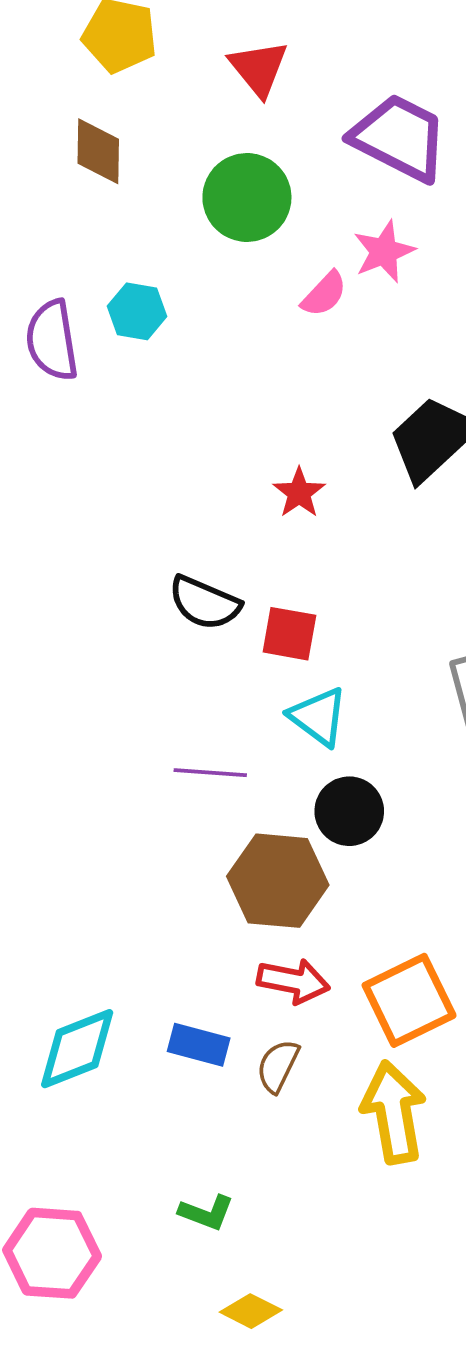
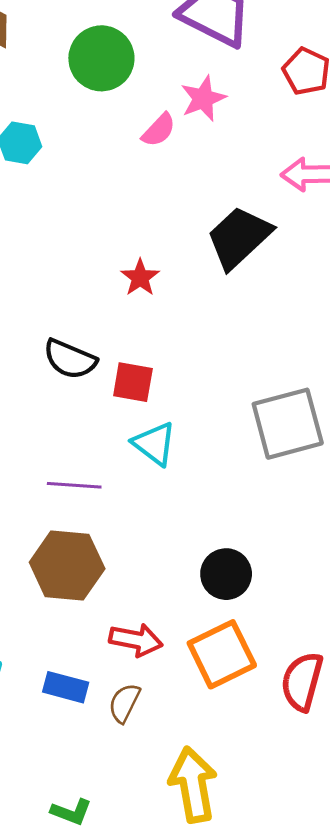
black circle: (349, 811) -> (226, 574), moved
brown hexagon: (278, 881) -> (67, 565), moved
yellow arrow: (394, 1112) -> (193, 785), moved

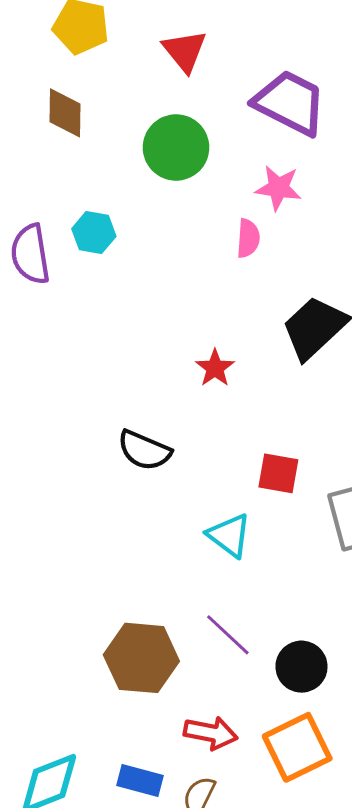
pink star: (203, 98) -> (278, 188), turned 30
pink semicircle: (159, 130) -> (248, 238), moved, turned -39
red square: (133, 382) -> (278, 473), moved
purple line: (74, 485) -> (228, 635), moved, turned 39

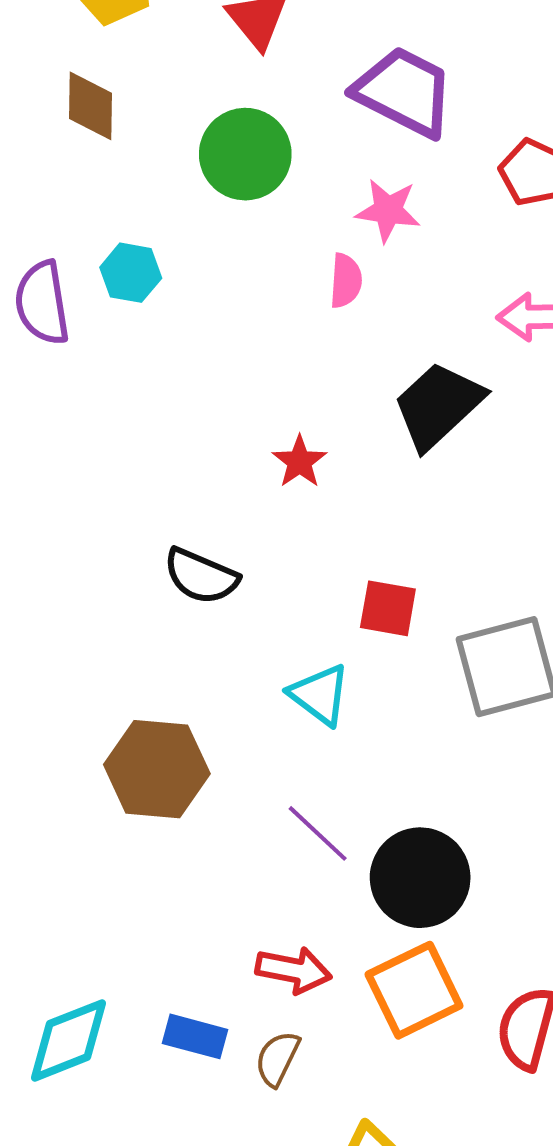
brown hexagon: (141, 658) -> (157, 769), moved
black circle: (301, 667) -> (420, 878), size x1.4

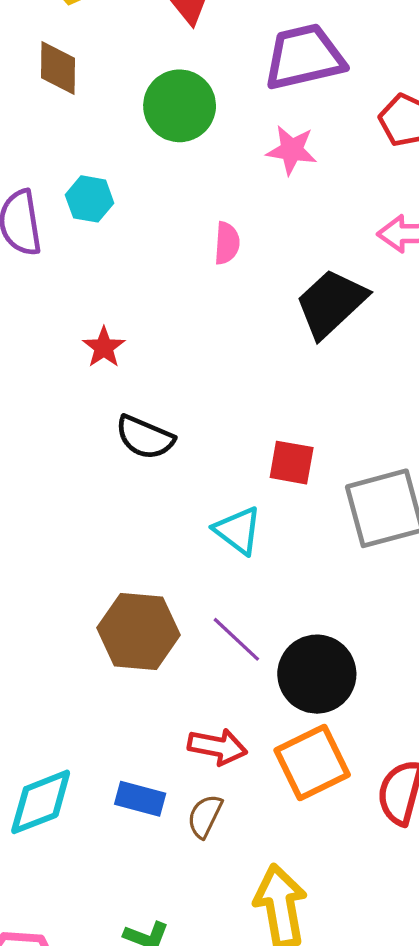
purple trapezoid: (404, 92) -> (304, 57), turned -40
pink semicircle: (346, 281) -> (227, 243), moved
red star: (300, 462) -> (104, 347), moved
brown hexagon: (157, 769) -> (139, 631), moved

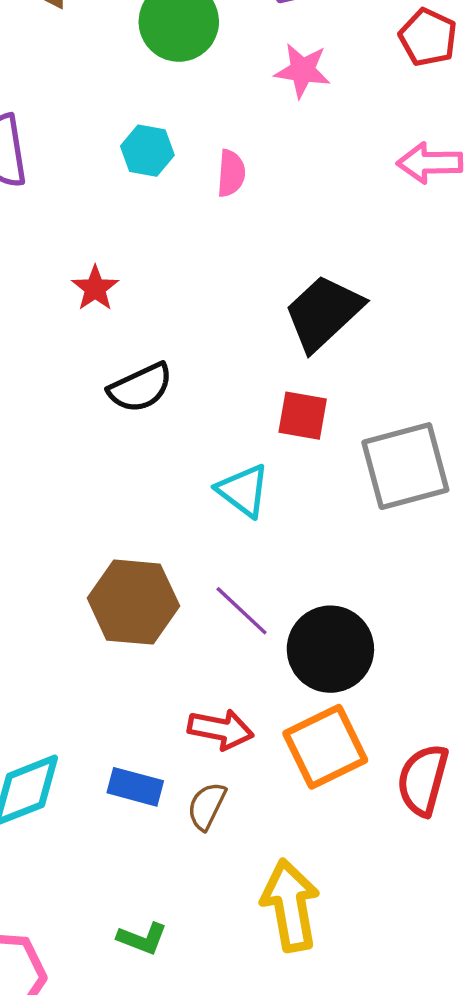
cyan hexagon: (90, 199) -> (147, 151), moved
black trapezoid: (331, 303) -> (323, 313), moved
black semicircle: (145, 437) -> (140, 388), turned -48

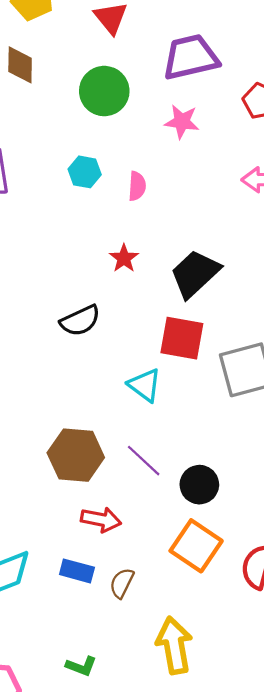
red star: (95, 288) -> (124, 258), moved
red square: (303, 416) -> (182, 338), size x1.4
black circle: (330, 649) -> (199, 485), size x0.7
red arrow: (221, 729) -> (101, 520), moved
orange square: (325, 747) -> (196, 546), turned -30

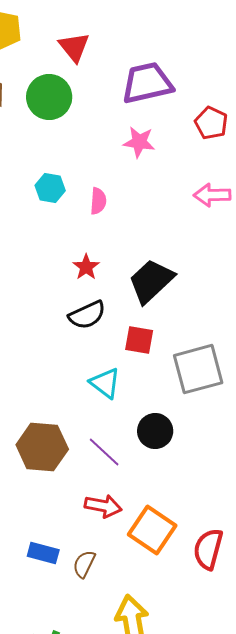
green circle: (104, 91) -> (49, 97), moved
black semicircle: (80, 321) -> (87, 315), moved
red square: (182, 338) -> (139, 340), size x0.7
black circle: (199, 485) -> (155, 431), moved
red arrow: (101, 520) -> (103, 506), moved

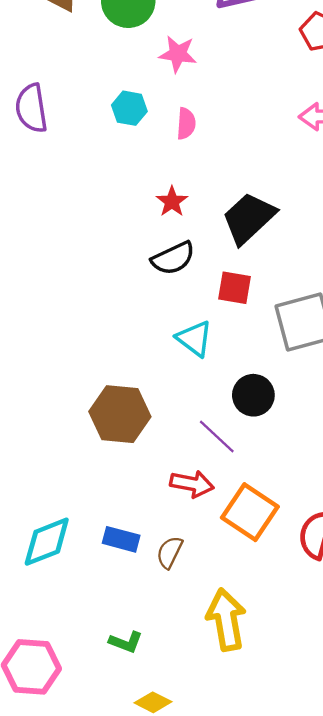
pink star: (139, 142) -> (178, 54), moved
purple line: (104, 452) -> (217, 437), moved

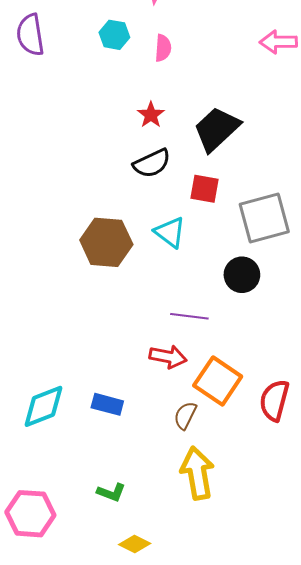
black circle: (253, 395) -> (242, 275), moved
brown hexagon: (120, 414) -> (106, 242), moved
purple line: (217, 437) -> (189, 316), turned -36
brown semicircle: (170, 552) -> (185, 415), moved

